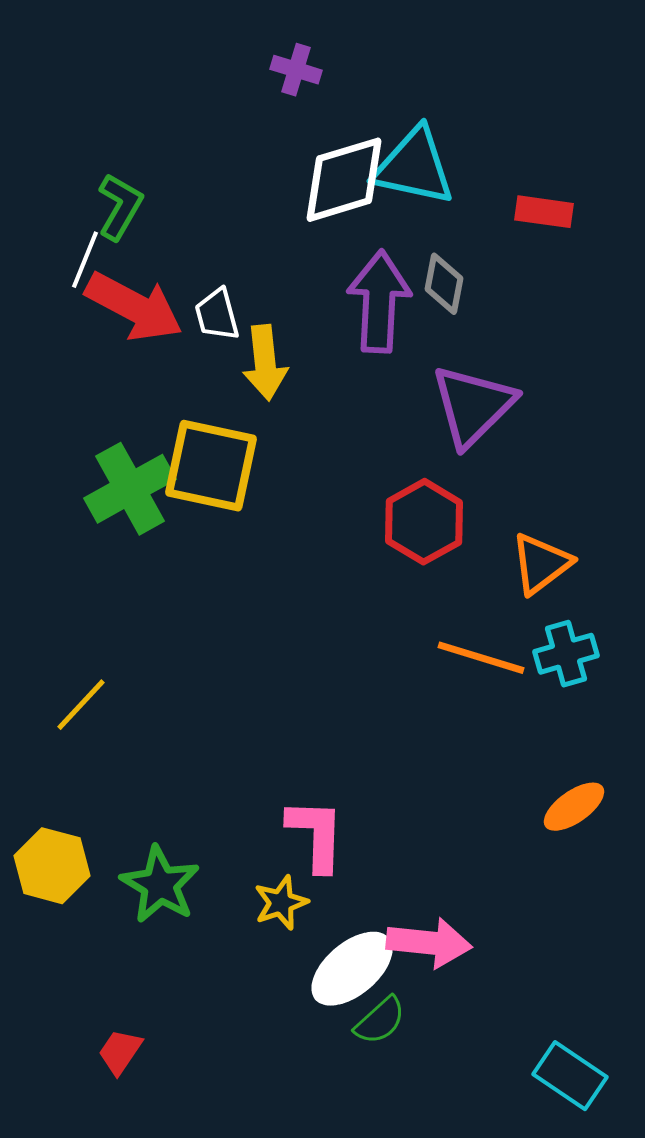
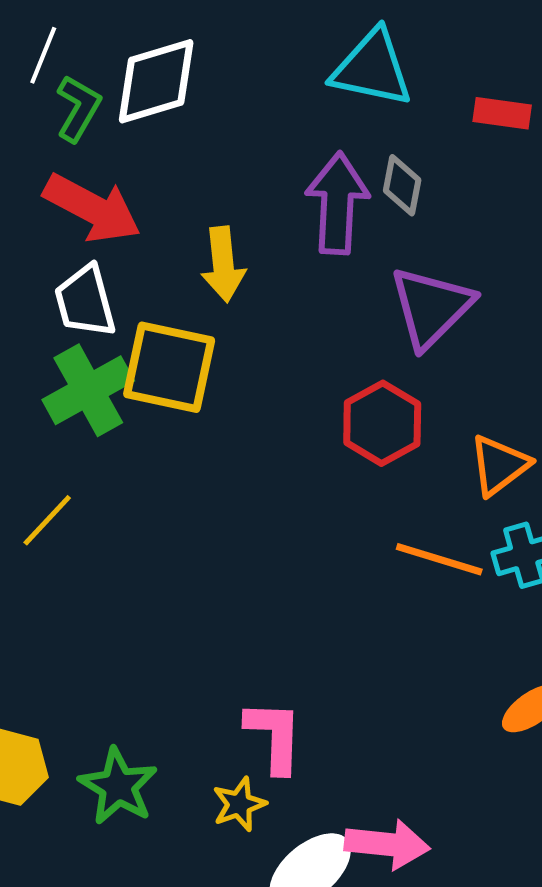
white diamond: (344, 180) -> (156, 81), moved
white line: (85, 260) -> (43, 55), moved
white trapezoid: (217, 315) -> (85, 301), moved, size x1.4
yellow line: (81, 705) -> (47, 520), moved

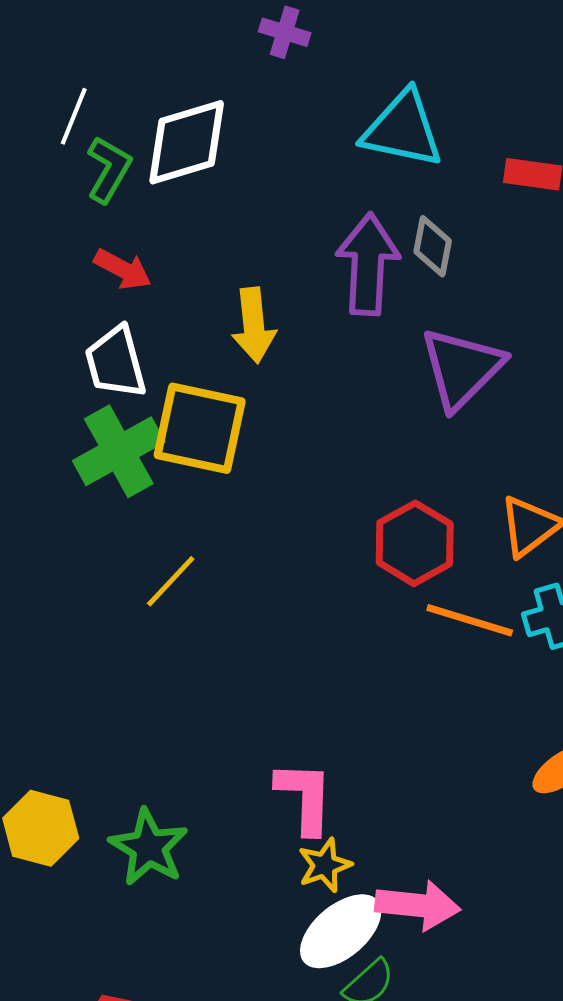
red arrow: (92, 208) -> (123, 269), size x0.6
red hexagon: (382, 423) -> (415, 543), moved
yellow line: (47, 520) -> (171, 581), moved
yellow star: (239, 804) -> (325, 865), moved

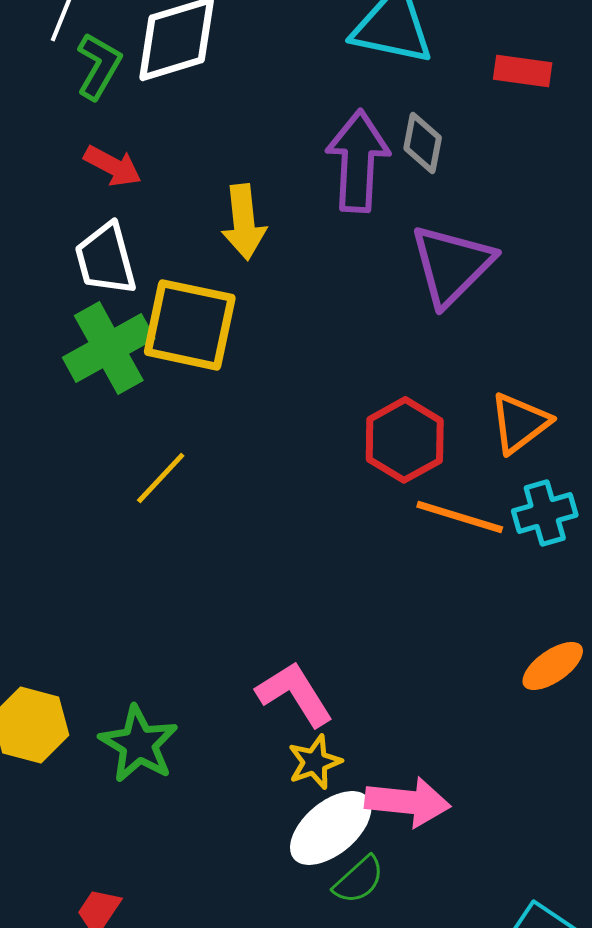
pink L-shape: (305, 797) -> (295, 694), turned -34

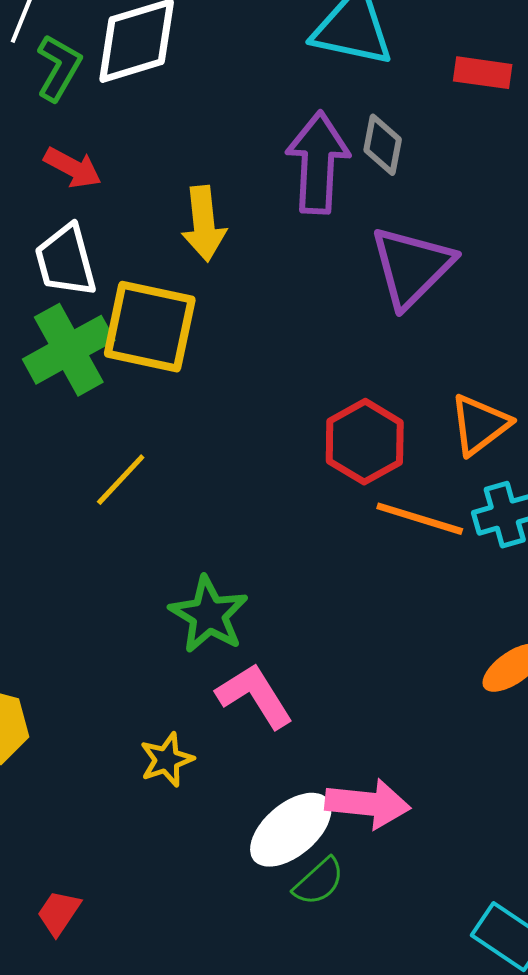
green star: (139, 744) -> (209, 615), moved
yellow star: (315, 762) -> (167, 760), moved

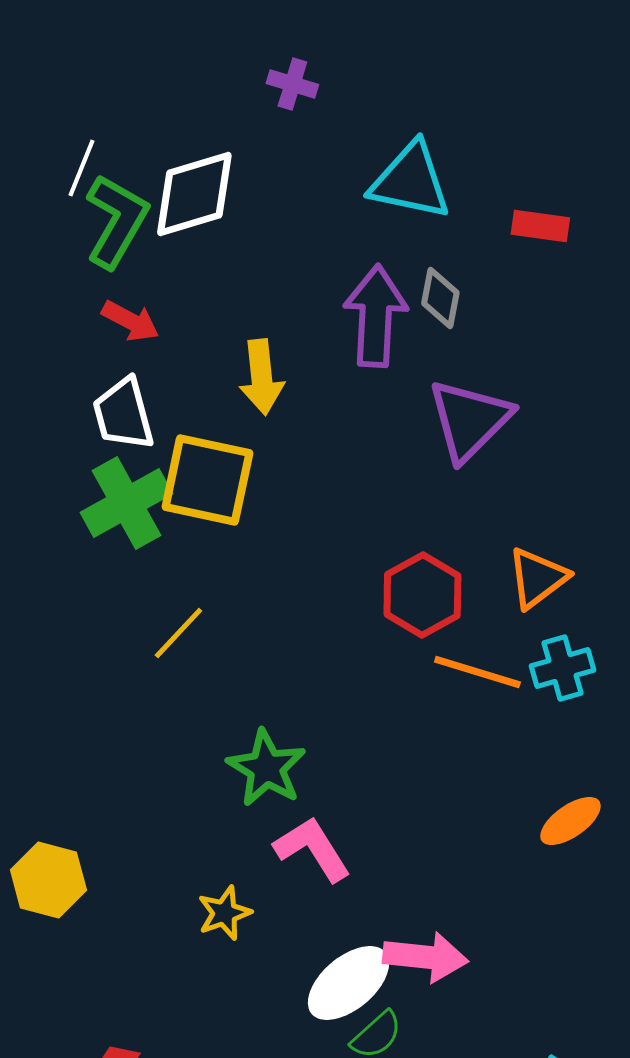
green L-shape: (59, 68) -> (116, 221), size x1.4

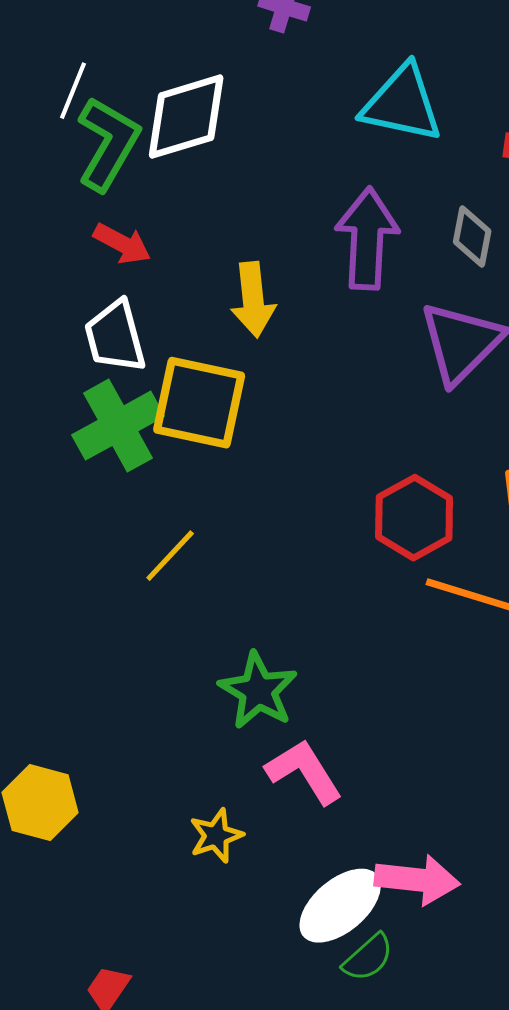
gray diamond: (440, 298) -> (472, 237), moved

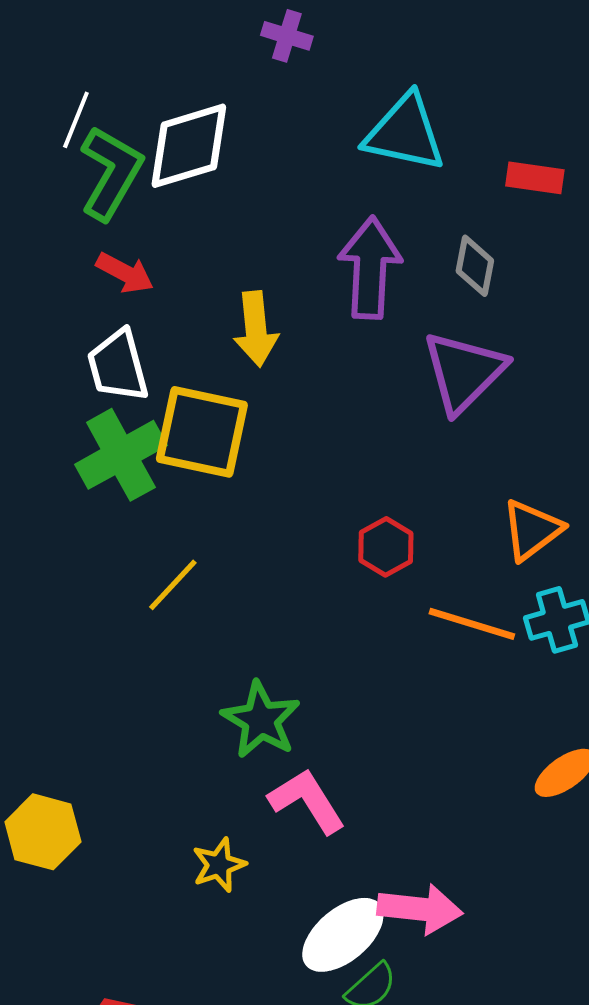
red hexagon: (414, 518) -> (386, 547), moved, size x0.7

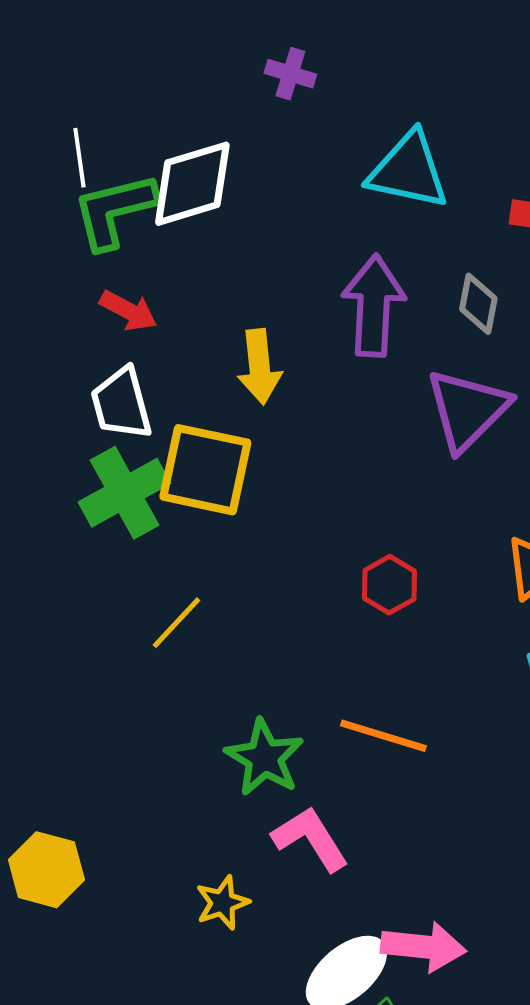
white line: (76, 120) -> (79, 158), turned -30
green L-shape: (111, 173) -> (114, 211), turned -134
orange line: (472, 624) -> (383, 736), moved

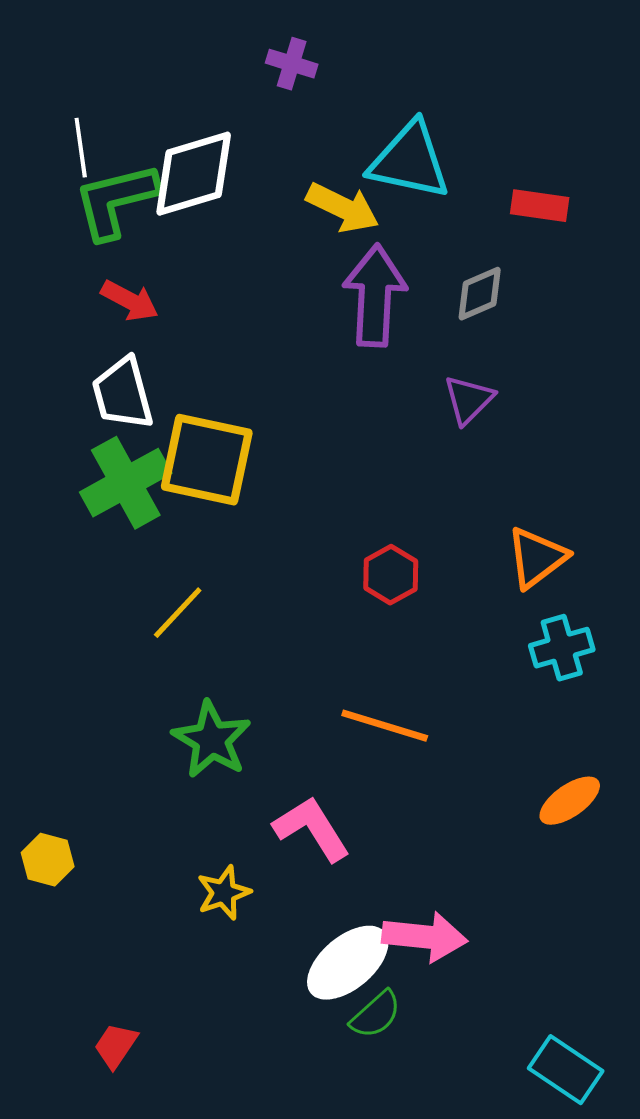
gray diamond: (478, 304) -> (480, 294), turned 56
yellow arrow: (259, 367) -> (343, 208), moved, turned -58
purple triangle: (467, 410) -> (469, 400), size x0.6
green star: (264, 758) -> (212, 740), moved
yellow hexagon: (46, 870) -> (48, 860), size x0.7

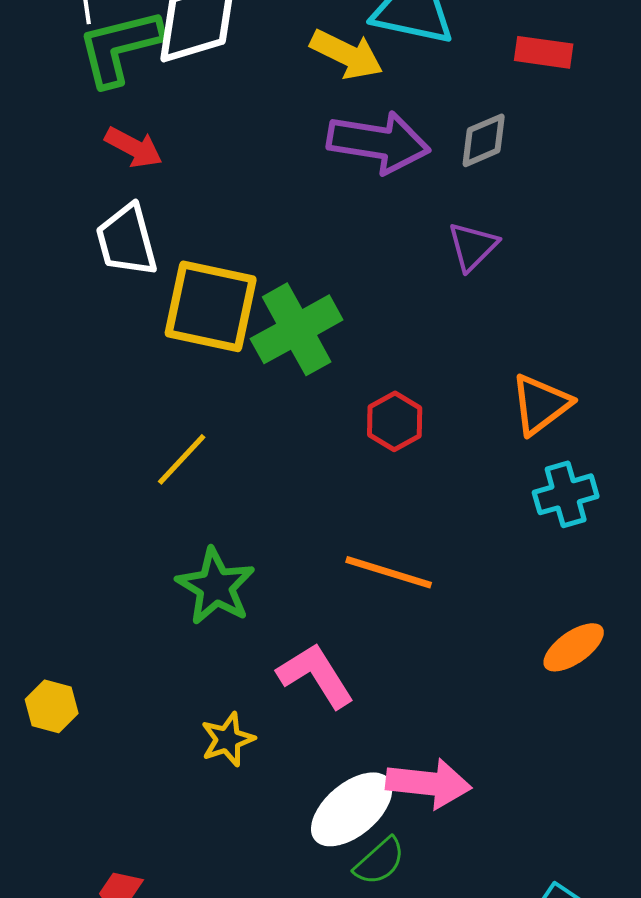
purple arrow: (375, 296) -> (379, 142), turned 96
green cross: (126, 483) -> (297, 329), moved

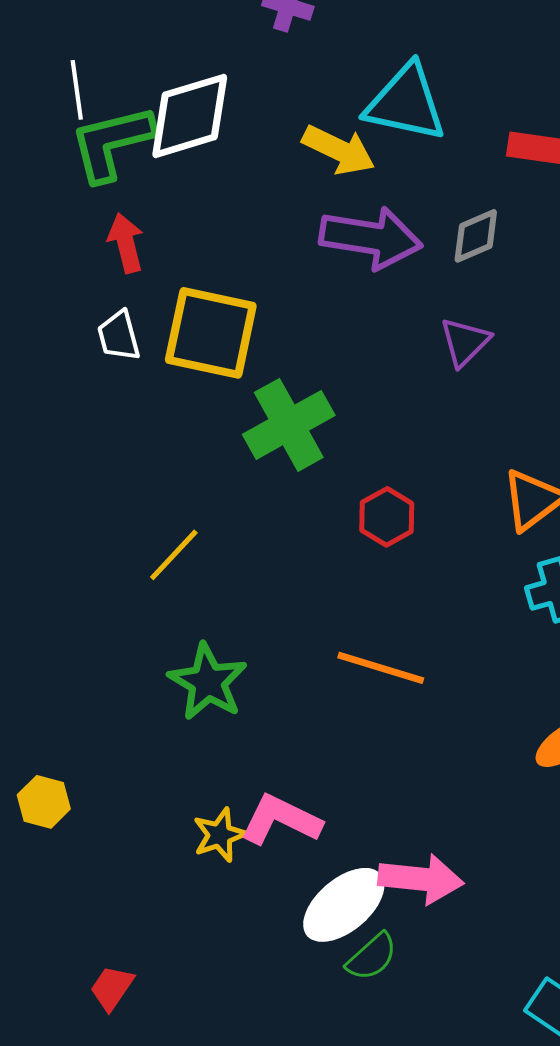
red arrow: (134, 147) -> (126, 243), turned -132
white trapezoid: (127, 240) -> (119, 336), size x0.7
yellow square: (211, 306) -> (211, 333), moved
pink L-shape: (316, 675) -> (281, 820), moved, turned -32

